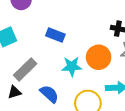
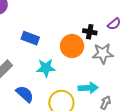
orange circle: (99, 57) -> (72, 46), moved

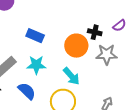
cyan star: (46, 68) -> (36, 65), moved
cyan arrow: (88, 88) -> (71, 76), moved, turned 48

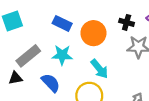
orange circle: (76, 46) -> (93, 33), moved

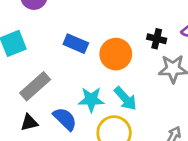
cyan star: (62, 55) -> (91, 100), moved
black triangle: (15, 78) -> (29, 122), moved

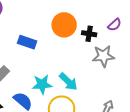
orange circle: (116, 54) -> (64, 25), moved

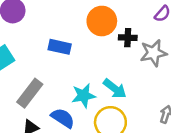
black cross: (89, 34) -> (128, 38), moved

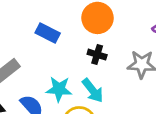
black cross: (128, 38) -> (97, 55), moved

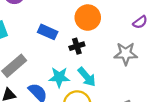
black cross: (97, 55) -> (77, 46), moved, turned -32

